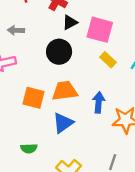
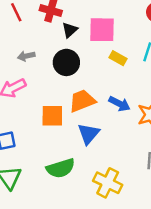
gray arrow: (16, 30) -> (26, 56), moved
blue arrow: (99, 102) -> (119, 104), turned 126
green semicircle: (29, 148) -> (61, 168), size x1.6

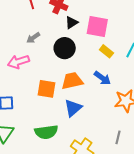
gray arrow: (26, 56) -> (33, 38), turned -32
blue arrow: (119, 104) -> (102, 78), moved

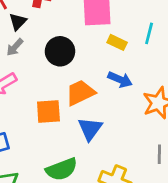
black triangle: (72, 23) -> (18, 22), moved

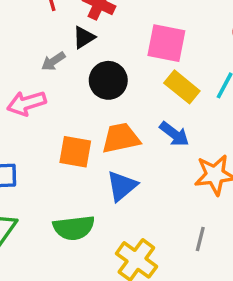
black triangle: (18, 22) -> (84, 37), moved
yellow rectangle: (117, 42) -> (182, 87), size x1.4

